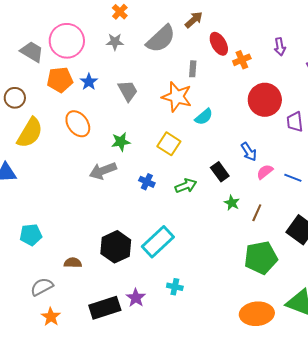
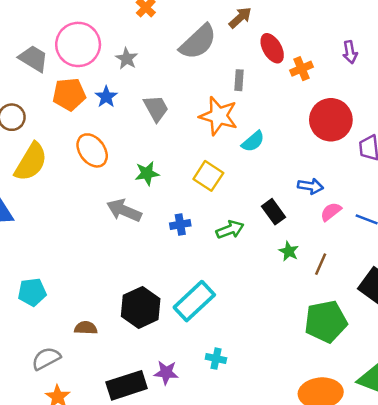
gray star: (115, 42) -> (127, 58), moved, turned 30
blue arrow: (249, 152) -> (310, 186), turned -48
gray arrow: (103, 171) -> (124, 210), turned 44
blue cross: (147, 182) -> (180, 224), turned -35
purple star: (136, 298) -> (166, 373), turned -30

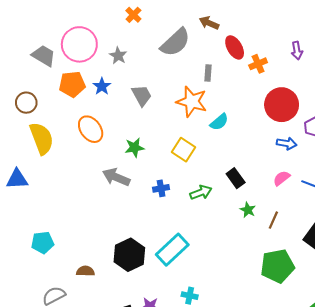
brown arrow: (240, 18) -> (209, 23), turned -114
yellow semicircle: (31, 162) -> (42, 138), turned -52
blue arrow: (310, 186) -> (287, 143), moved

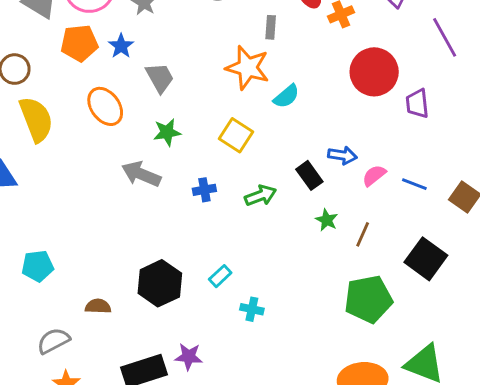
gray trapezoid: (142, 95) -> (160, 78), moved
blue arrow: (287, 143) -> (342, 155), moved
cyan rectangle: (172, 250) -> (220, 276), size x0.5
cyan cross: (190, 296) -> (252, 309), moved

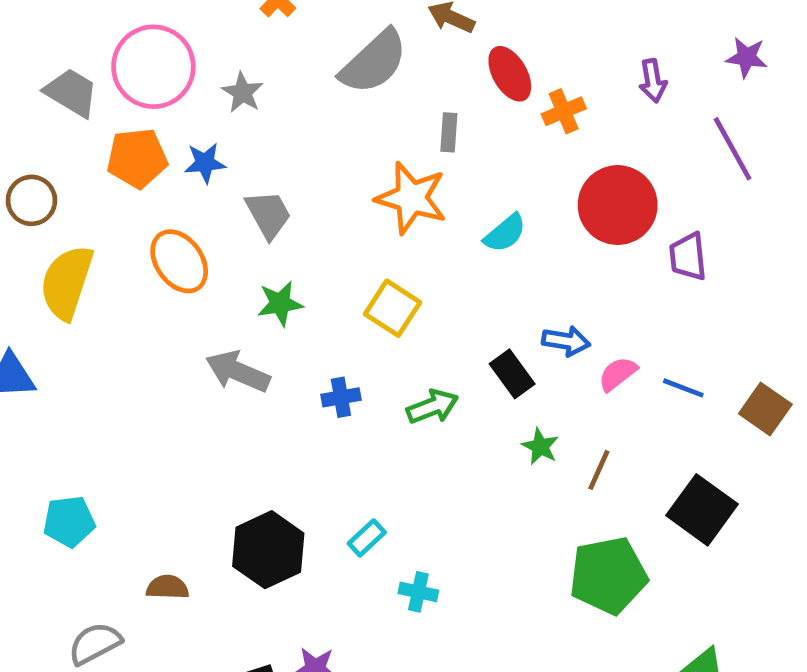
blue star: (121, 46) -> (205, 163), turned 30
cyan semicircle: (286, 96) -> (505, 233), moved
yellow semicircle: (36, 119) -> (67, 282), turned -141

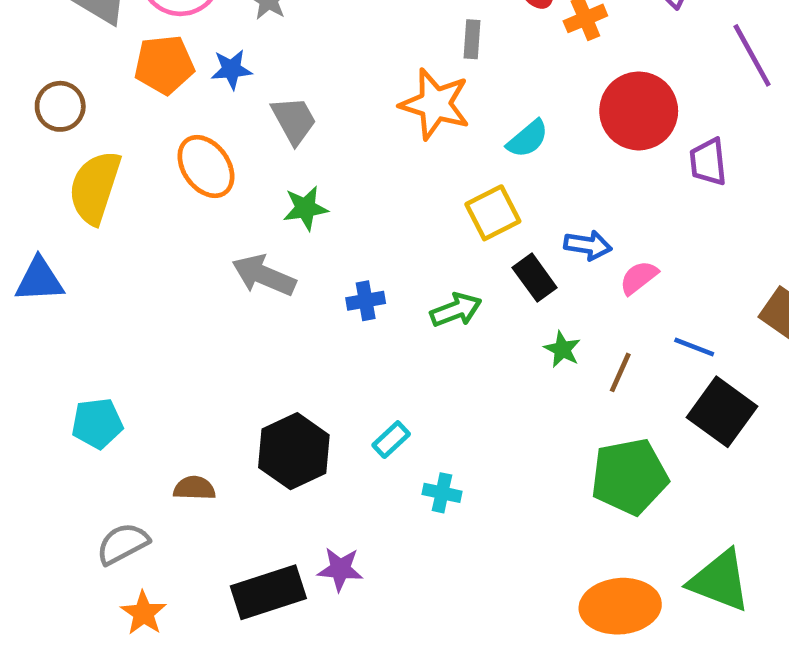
yellow square: (393, 308) -> (493, 213), moved, turned 30
blue line: (683, 388) -> (694, 347), moved

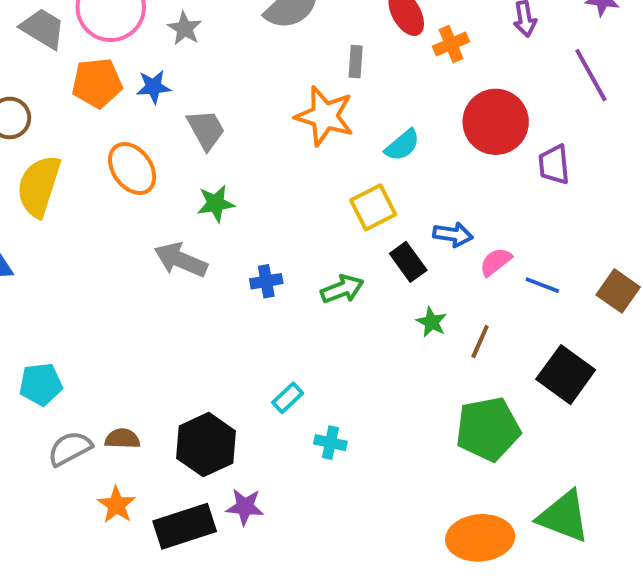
blue line: (694, 347) -> (542, 285), moved
black hexagon: (294, 451) -> (206, 445), moved
gray semicircle: (123, 544) -> (70, 448), moved
orange star: (143, 613) -> (117, 505), moved

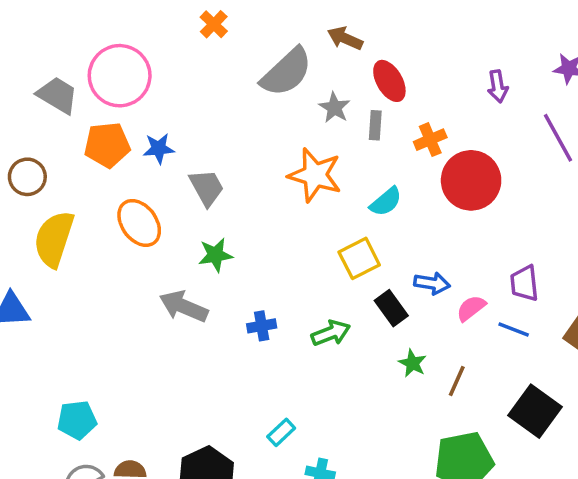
gray star: (185, 29) -> (334, 108), moved
orange cross: (451, 44) -> (430, 140), moved
gray rectangle: (356, 62) -> (375, 125), moved
purple trapezoid: (554, 165) -> (524, 283), moved
cyan pentagon: (41, 384) -> (77, 420), moved

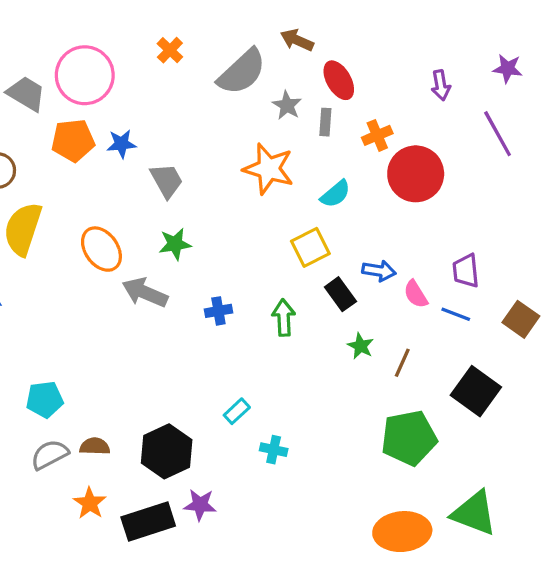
orange cross: (214, 24) -> (170, 50), moved
orange ellipse: (139, 223) -> (101, 249), moved
pink semicircle: (471, 308) -> (416, 294), turned -84
green arrow: (331, 333) -> (284, 318), turned -72

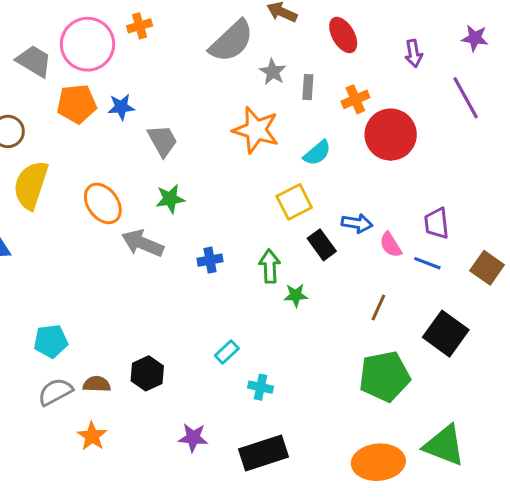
orange cross: (170, 50) -> (140, 26), moved, turned 30
red ellipse: (339, 80) -> (343, 35), moved
green star: (361, 346) -> (296, 295), moved, turned -30
black hexagon: (167, 451) -> (147, 373), moved, size x0.7
black rectangle: (148, 522) -> (264, 453), moved

